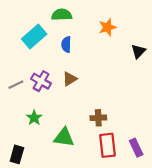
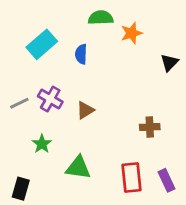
green semicircle: (62, 15) -> (101, 18), moved
brown triangle: (70, 79) -> (85, 110), moved
brown cross: (98, 118) -> (150, 127), moved

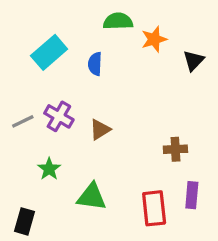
black triangle: (169, 63) -> (193, 61), moved
purple rectangle: (167, 180) -> (192, 195), moved, turned 30

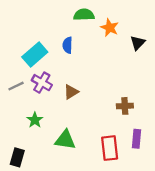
orange star: (154, 39) -> (110, 28), turned -30
cyan rectangle: (49, 52) -> (35, 55), moved

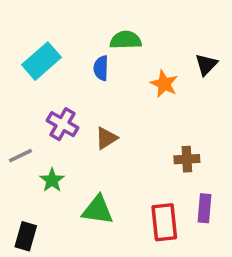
green semicircle: (84, 15) -> (126, 40), moved
orange star: (110, 28) -> (164, 84), moved
cyan rectangle: (35, 55) -> (42, 61), moved
gray line: (16, 86) -> (20, 156), moved

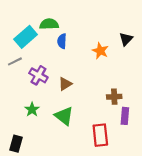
green semicircle: (126, 40) -> (49, 24), moved
gray line: (20, 156) -> (15, 61), moved
purple rectangle: (204, 208) -> (125, 116), moved
green triangle: (98, 210) -> (64, 116), moved, turned 30

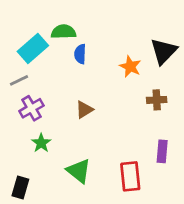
black triangle: (126, 39) -> (164, 51), size x1.5
purple cross: (38, 75) -> (31, 108), moved, turned 30
brown cross: (114, 97) -> (157, 100), moved
green triangle: (64, 116) -> (79, 171), moved

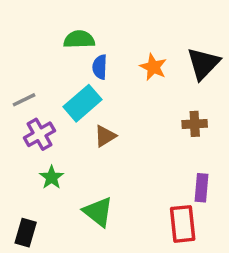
cyan rectangle: (33, 48) -> (83, 103), moved
orange star: (130, 67) -> (153, 67), moved
red rectangle: (130, 176) -> (183, 224), moved

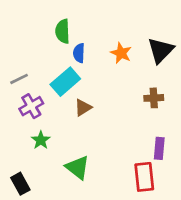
green semicircle: (79, 39) -> (63, 31), turned -90
black rectangle: (26, 233) -> (20, 184), turned -45

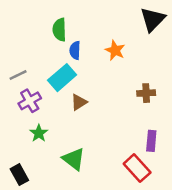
black triangle: (161, 50) -> (153, 19), moved
red rectangle: (144, 177) -> (137, 168), turned -36

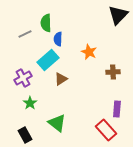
orange star: (115, 50) -> (89, 52), moved
gray line: (18, 75) -> (25, 34), moved
black rectangle: (19, 175) -> (25, 135), moved

